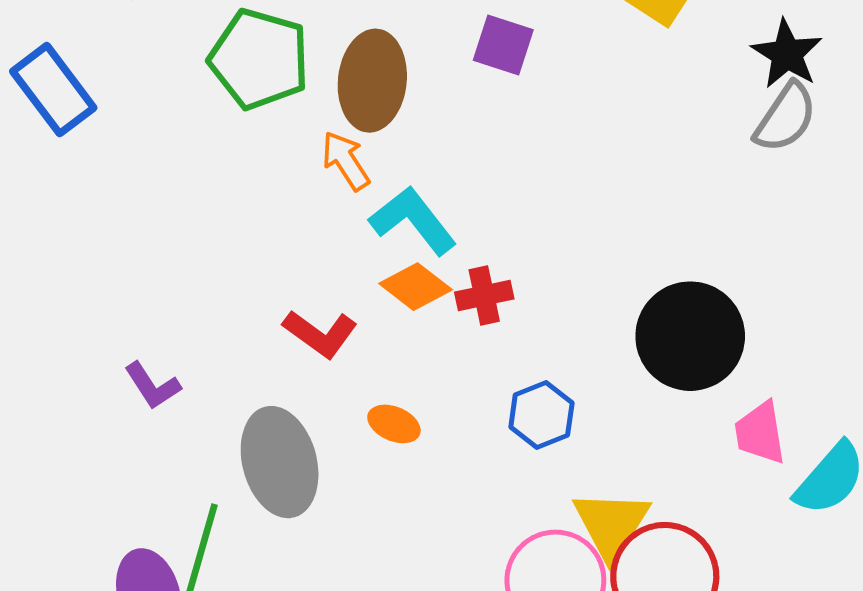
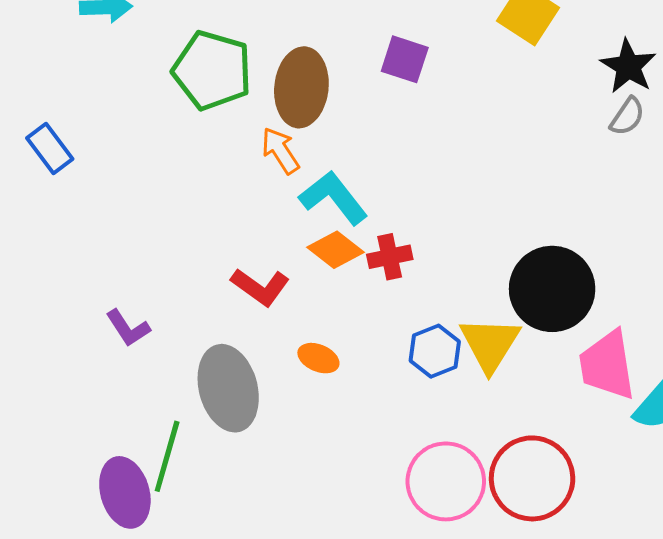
blue rectangle: (53, 90) -> (50, 149), moved, size x0.7
gray semicircle: (786, 118) -> (627, 116), size x0.7
pink trapezoid: (760, 433) -> (607, 365), size x1.4
yellow triangle: (611, 524) -> (490, 344), moved

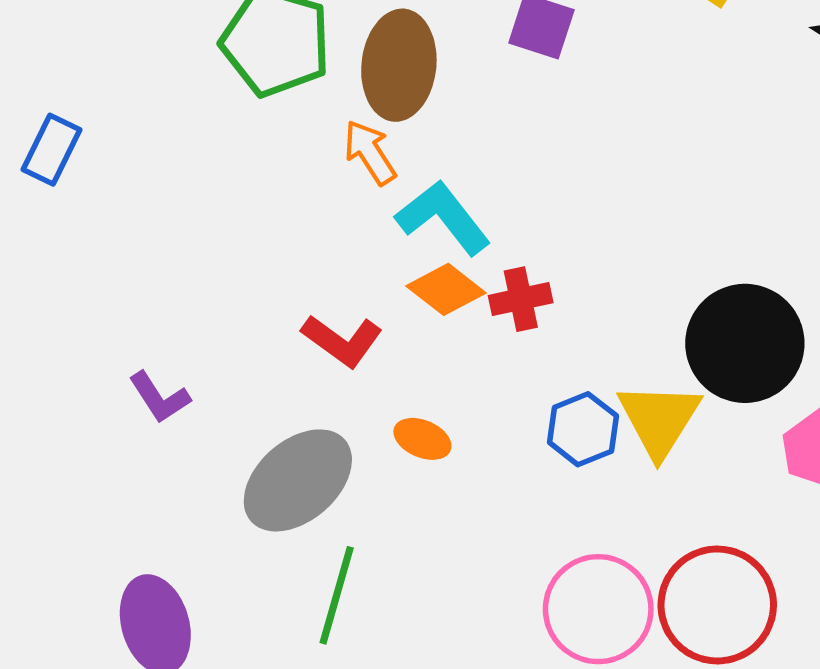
blue rectangle: (50, 149) -> (51, 150), turned 63
gray ellipse: (228, 388) -> (298, 480), turned 64
green line: (167, 456) -> (337, 595), moved

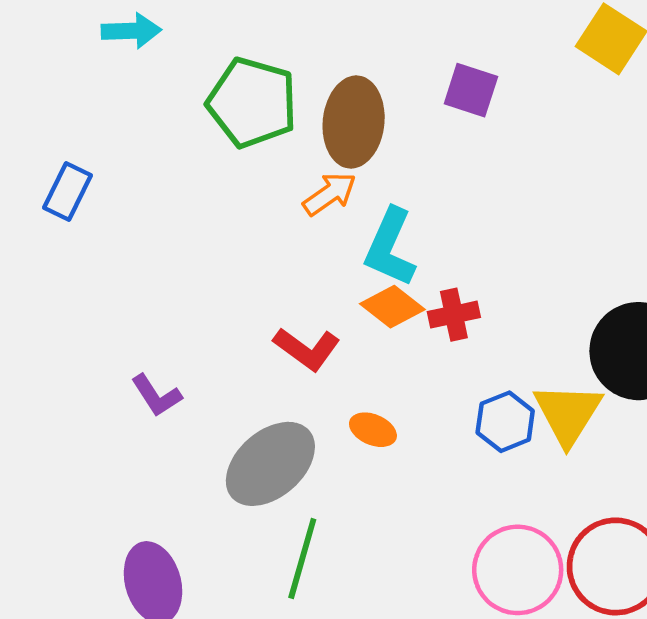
orange arrow: (370, 152) -> (330, 194), turned 88
cyan L-shape: (443, 217) -> (390, 247), turned -118

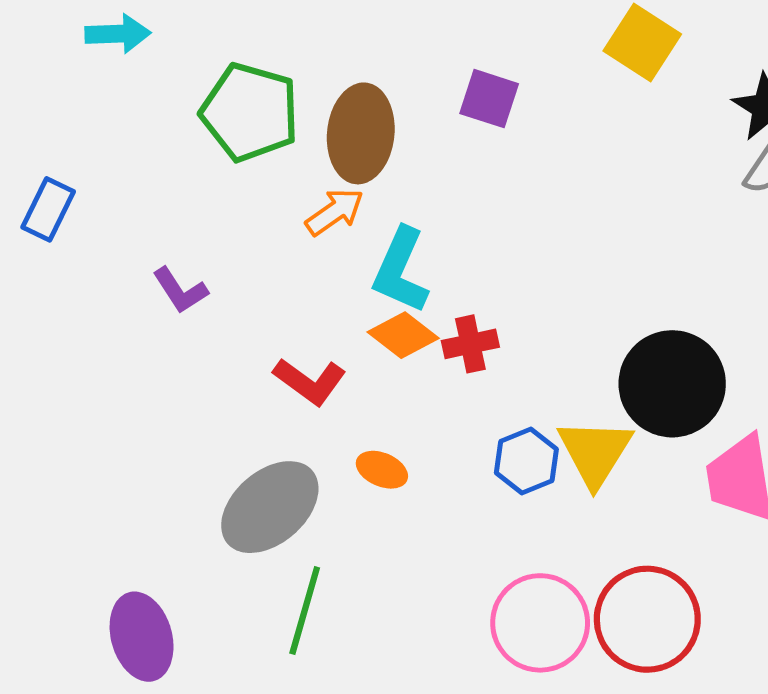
purple L-shape: (156, 396) -> (180, 290), moved

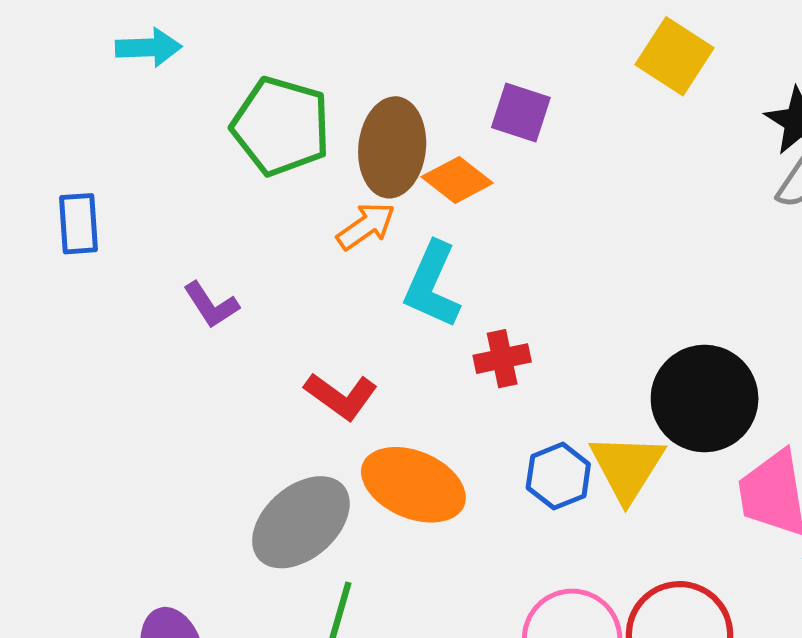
blue rectangle: (48, 209) -> (79, 224), turned -30
orange diamond: (403, 335) -> (457, 180), moved
orange ellipse: (382, 470) -> (413, 485), size x2.0

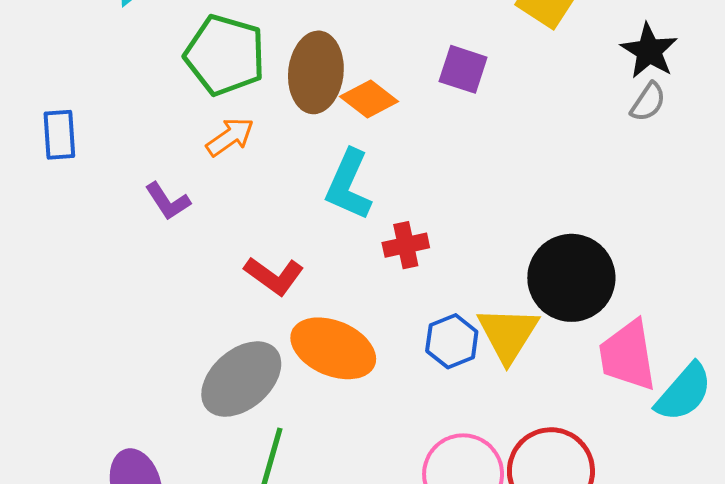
purple square: (521, 112) -> (463, 69), moved
orange arrow: (366, 226) -> (230, 137), moved

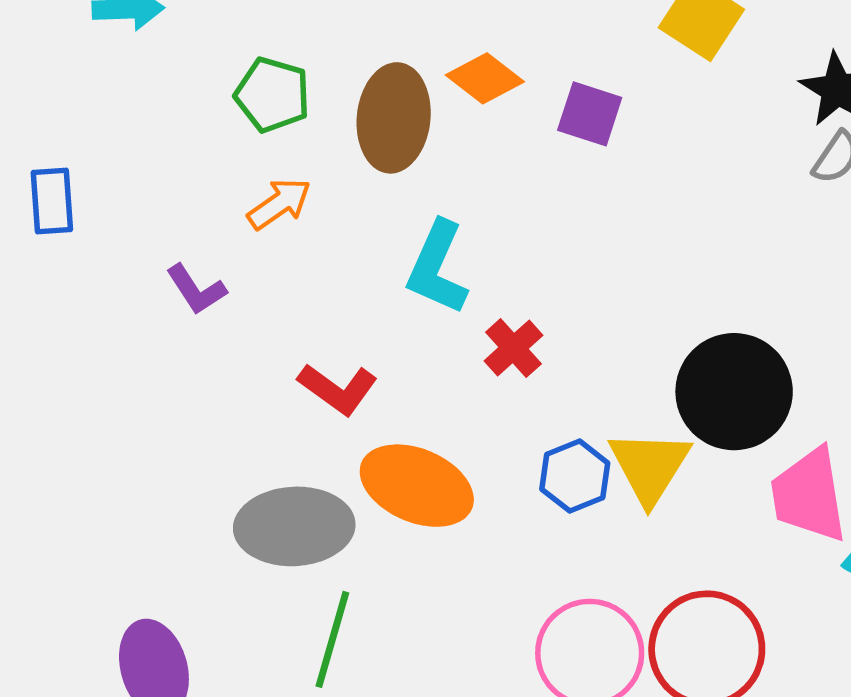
green pentagon: (225, 55) -> (272, 95), size x0.7
orange diamond: (369, 99) -> (485, 78), moved
red cross: (406, 245) -> (513, 348), turned -30
gray ellipse: (241, 379) -> (294, 526), turned 38

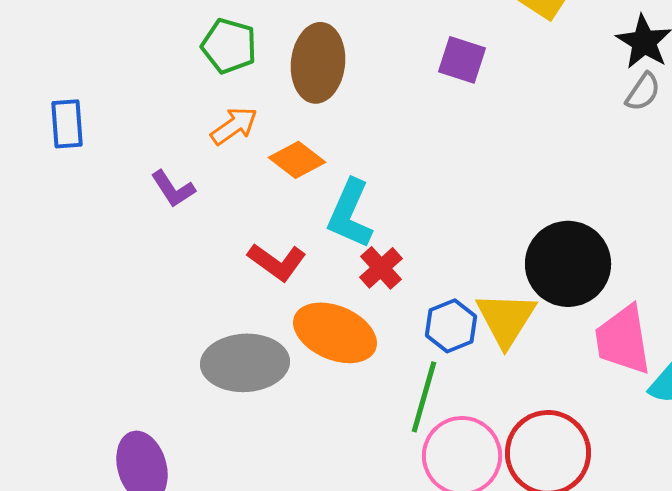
orange diamond: (485, 78) -> (297, 160), moved
cyan L-shape: (437, 268) -> (350, 214), moved
red cross: (513, 348) -> (381, 268), moved
green line: (332, 639) -> (424, 397), moved

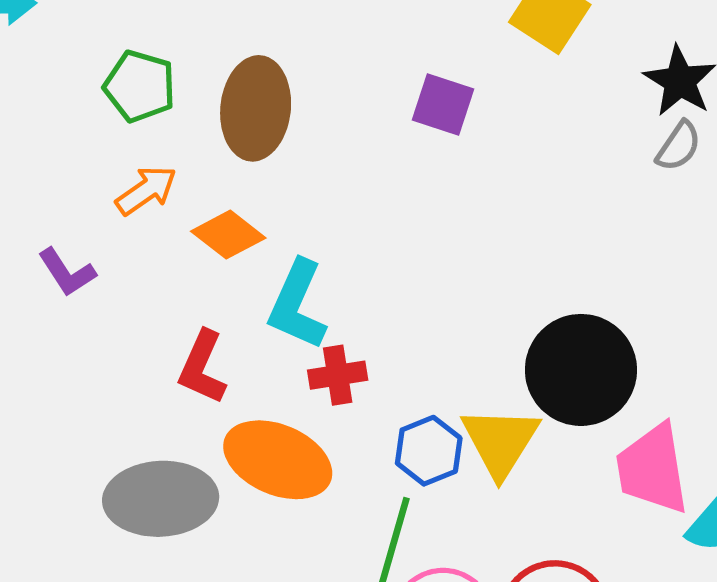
red L-shape: (277, 262) -> (202, 367), turned 78
red cross: (381, 268) -> (338, 375), turned 33

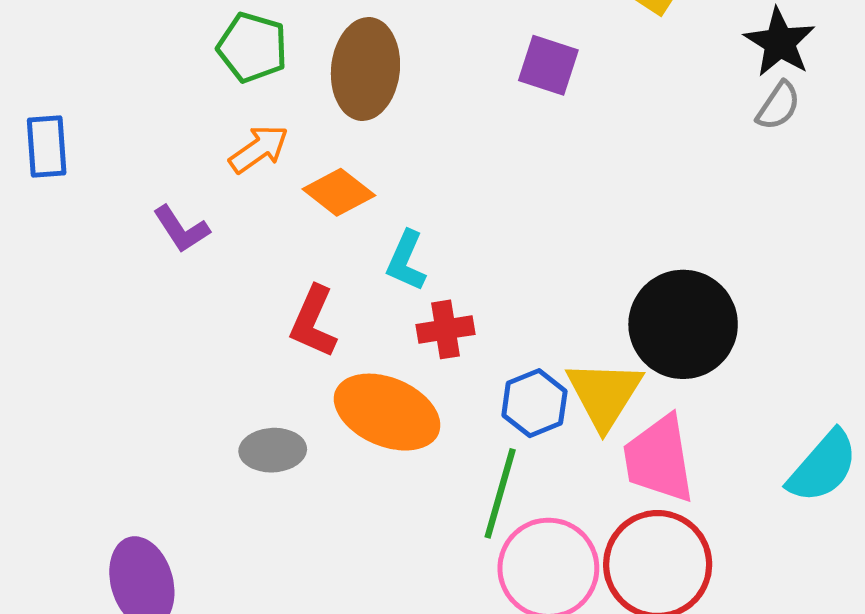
cyan L-shape: (297, 305) -> (406, 261), size x0.7
pink trapezoid: (653, 469) -> (659, 459), moved
gray ellipse: (161, 499) -> (273, 450), size x0.6

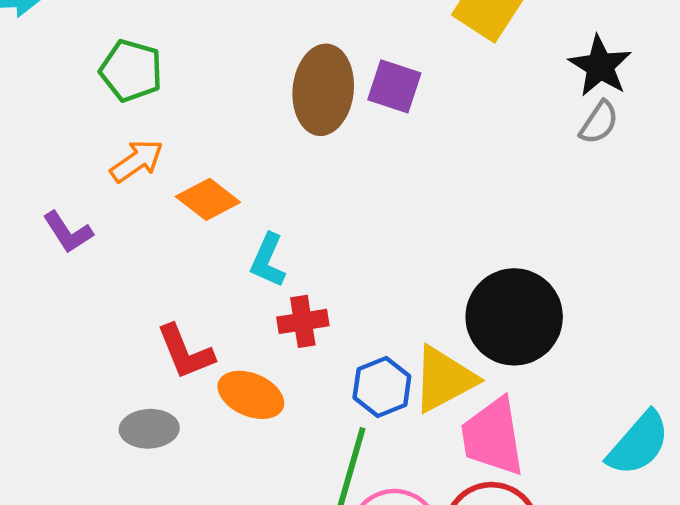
brown ellipse: (365, 69) -> (323, 90), moved
red L-shape: (313, 322) -> (185, 352), moved, turned -46
yellow triangle: (604, 394) -> (444, 379), turned 30
orange ellipse: (387, 412) -> (251, 395), size x0.7

